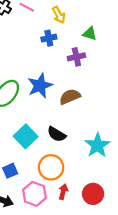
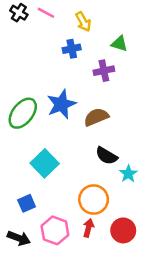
black semicircle: (57, 134) -> (106, 156), moved
cyan star: (97, 145) -> (128, 174), size x0.6
orange circle: (51, 167) -> (94, 200), moved

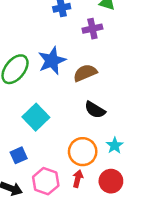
cyan star: (128, 174) -> (115, 145), moved

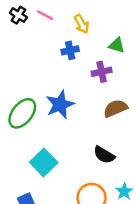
brown semicircle: (85, 73) -> (115, 108), moved

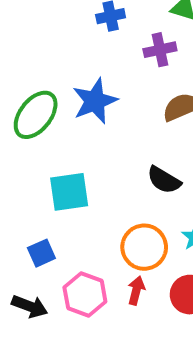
cyan square: (44, 162) -> (69, 192), turned 36

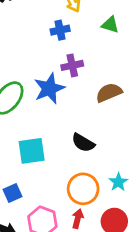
purple cross: (160, 50) -> (72, 65), moved
black semicircle: (164, 180) -> (83, 143), moved

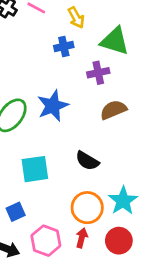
green triangle: (110, 25) -> (115, 41), size x1.6
purple cross: (72, 65) -> (98, 73), moved
cyan star: (118, 182) -> (123, 201), size x1.5

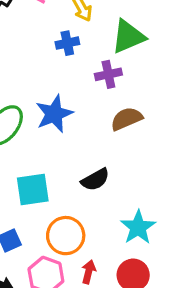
green triangle: (115, 41) -> (128, 36), turned -40
black semicircle: (87, 161) -> (95, 180), turned -60
orange circle: (87, 208) -> (66, 236), moved

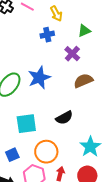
green triangle: (128, 36) -> (84, 31), size x0.6
purple cross: (108, 74) -> (72, 54), turned -35

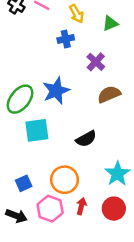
green triangle: (84, 31) -> (110, 23), moved
cyan square: (26, 124) -> (37, 130), moved

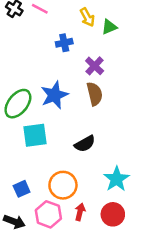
yellow arrow: (77, 14) -> (87, 17), moved
brown semicircle: (109, 94) -> (95, 94), moved, turned 100

